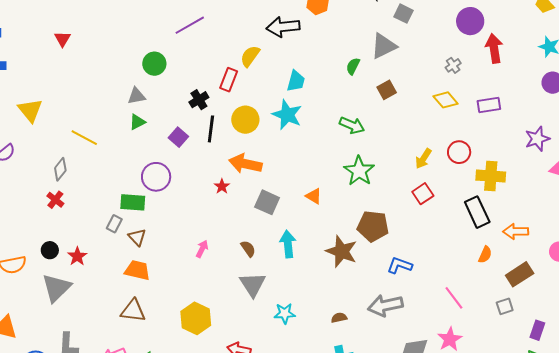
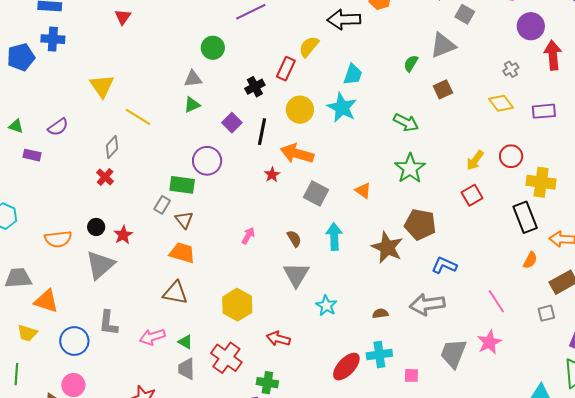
yellow triangle: (30, 110) -> (102, 86), moved
black line: (211, 129) -> (262, 132), moved
cyan star: (285, 313) -> (326, 306), turned 30

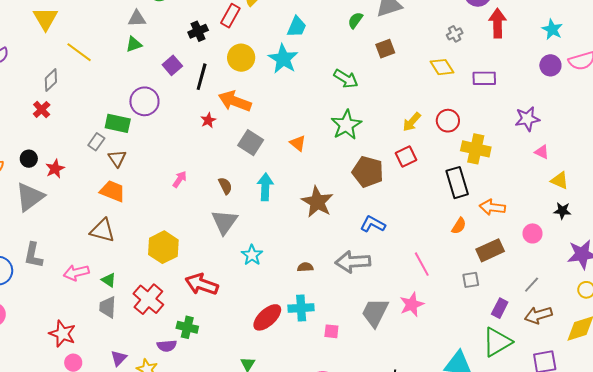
brown pentagon: (420, 224) -> (368, 172), moved
red arrow: (278, 339) -> (202, 284), size x1.4

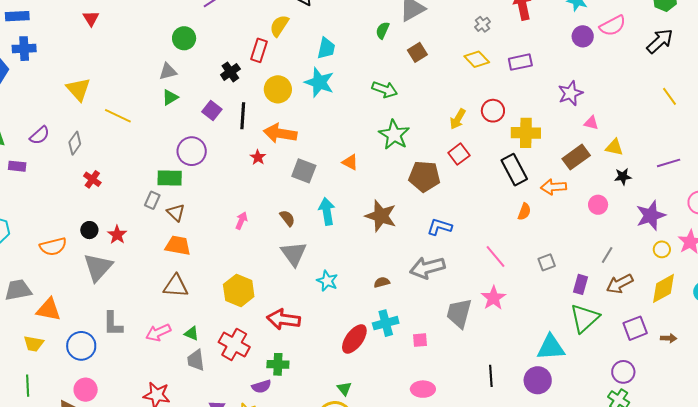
gray diamond: (51, 80) -> (75, 143), moved
brown rectangle: (490, 250) -> (576, 157), moved

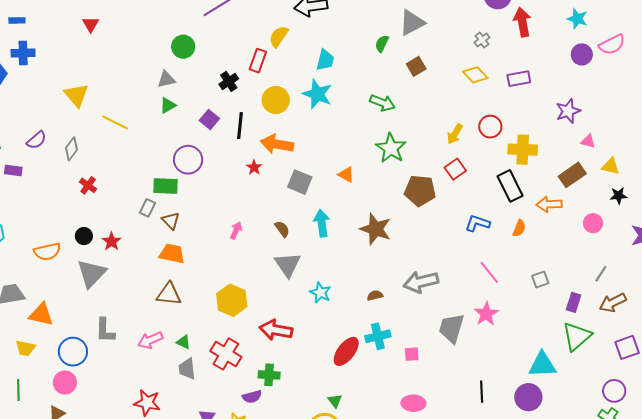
blue rectangle: (17, 16) -> (17, 20), size x0.7
blue L-shape: (440, 227) -> (477, 223), moved
pink circle: (86, 390) -> (65, 383), moved

